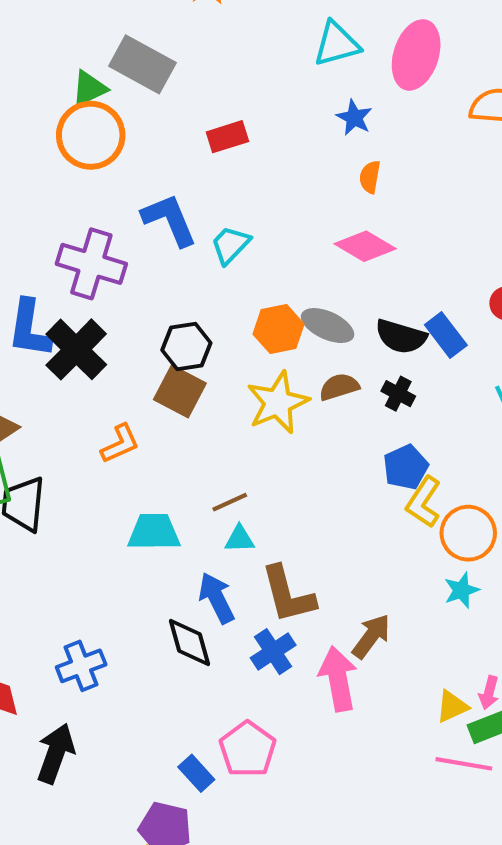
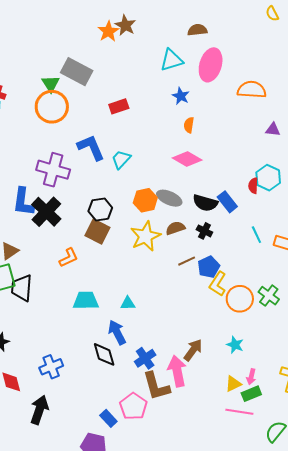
green triangle: (89, 88) -> (51, 84), turned -36
brown line: (230, 502) -> (187, 261), moved
cyan star: (462, 590) -> (235, 345), moved, turned -30
brown L-shape: (288, 595) -> (156, 386), moved

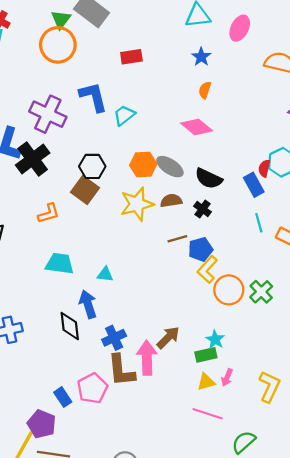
pink ellipse: (211, 65) -> (240, 28), size x0.7
blue rectangle: (227, 202) -> (254, 185), moved
green rectangle: (251, 394) -> (206, 355), moved

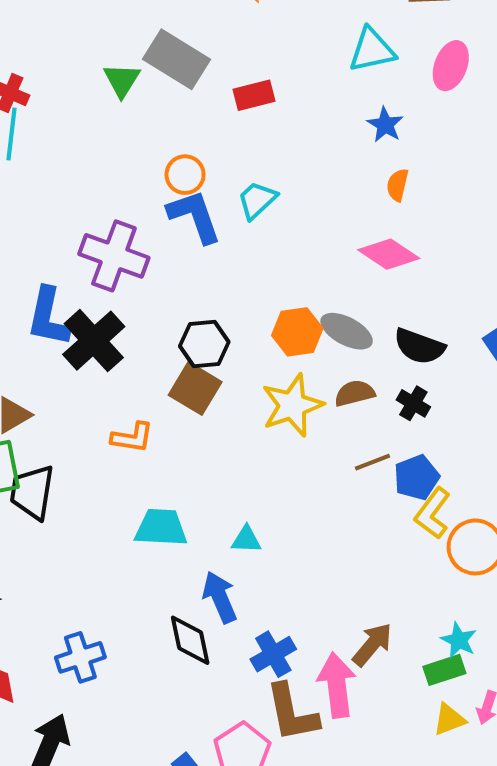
orange circle: (58, 45) -> (185, 175), moved, size x0.6
red rectangle: (131, 57) -> (254, 95), moved
cyan trapezoid: (124, 115) -> (257, 200), moved
orange L-shape: (49, 213) -> (132, 437), turned 30

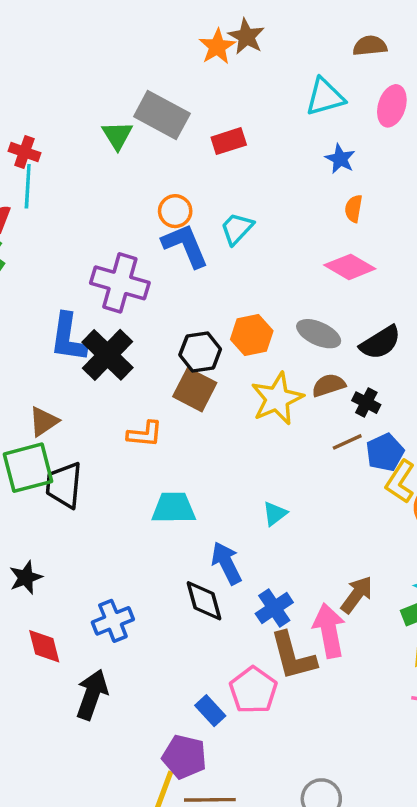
orange hexagon: (297, 332) -> (252, 335), moved
black semicircle: (419, 346) -> (380, 343), turned -48
black cross: (413, 403) -> (366, 403), moved
cyan triangle: (246, 540) -> (275, 514), moved, turned -36

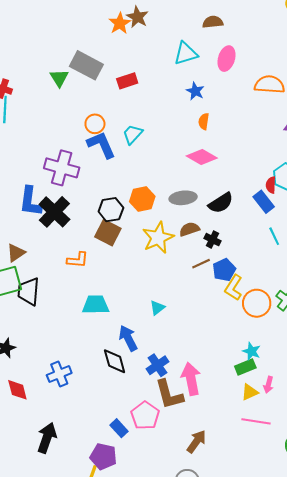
gray ellipse: (319, 334) -> (183, 198), turned -30
brown arrow: (357, 595) -> (196, 441), moved
black arrow: (92, 695) -> (47, 438), moved

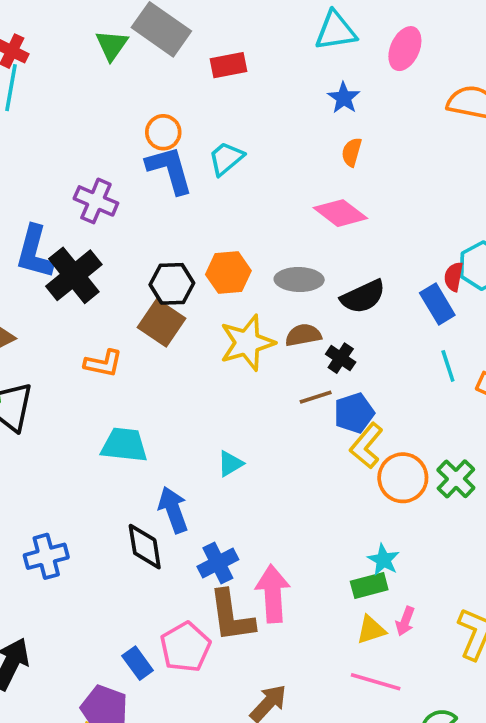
purple cross: (62, 168) -> (96, 201), size x0.7

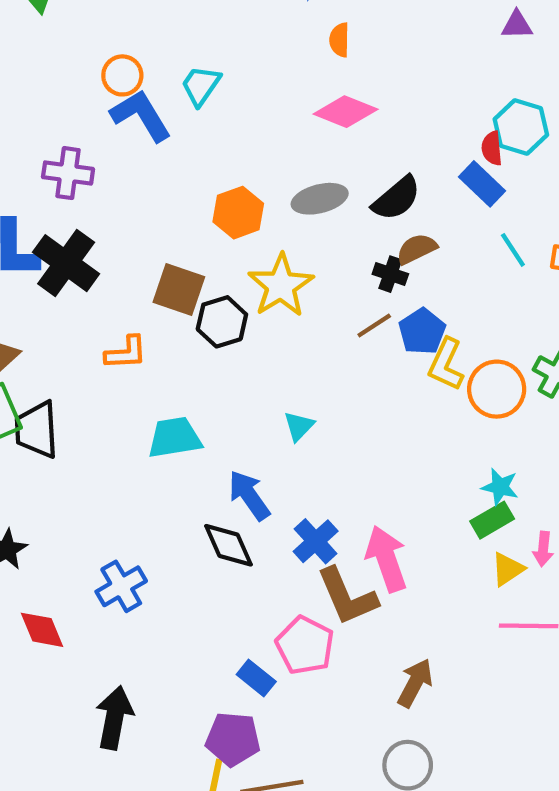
black hexagon: (172, 284) -> (222, 322), moved
brown semicircle: (303, 335) -> (417, 249), moved

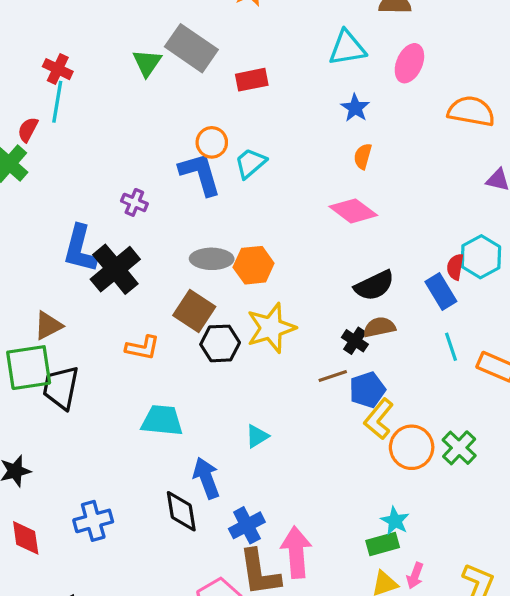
orange circle: (122, 75) -> (212, 142), moved
purple cross: (68, 173) -> (134, 202), size x0.7
gray ellipse: (320, 199) -> (212, 259), moved

